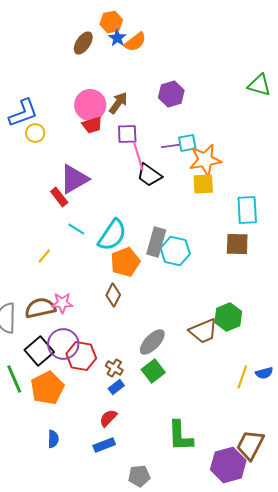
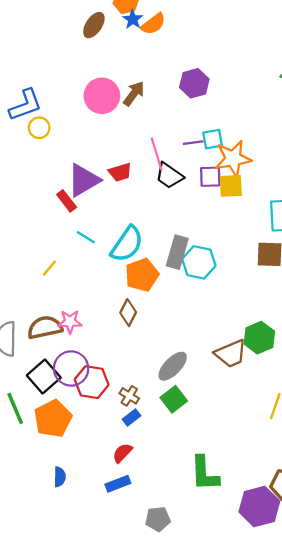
red trapezoid: (92, 125) -> (120, 172), moved
purple square: (127, 134) -> (210, 177), moved

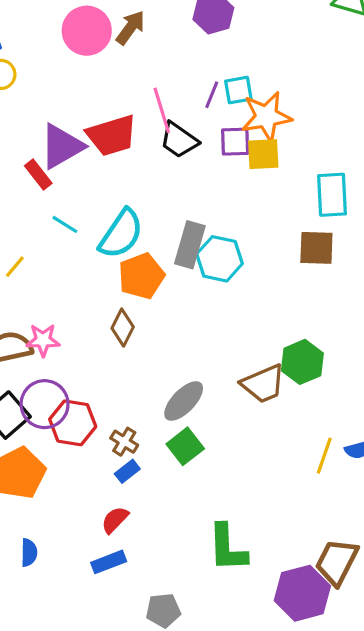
purple line: (193, 143) -> (212, 95), turned -60
red trapezoid: (120, 172) -> (112, 135), size x1.6

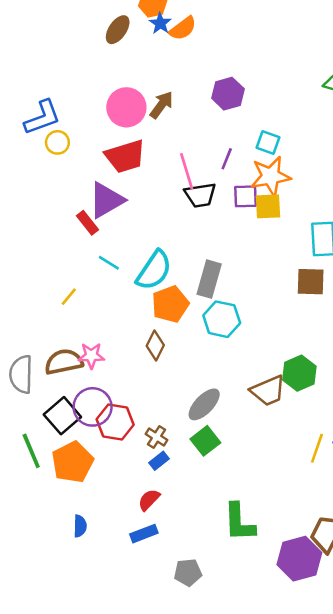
cyan square: (238, 90) -> (268, 142), moved, turned 30
red trapezoid: (112, 135) -> (125, 156), moved
black trapezoid: (179, 140) -> (200, 195), turned -44
cyan hexagon: (220, 259) -> (222, 319), moved

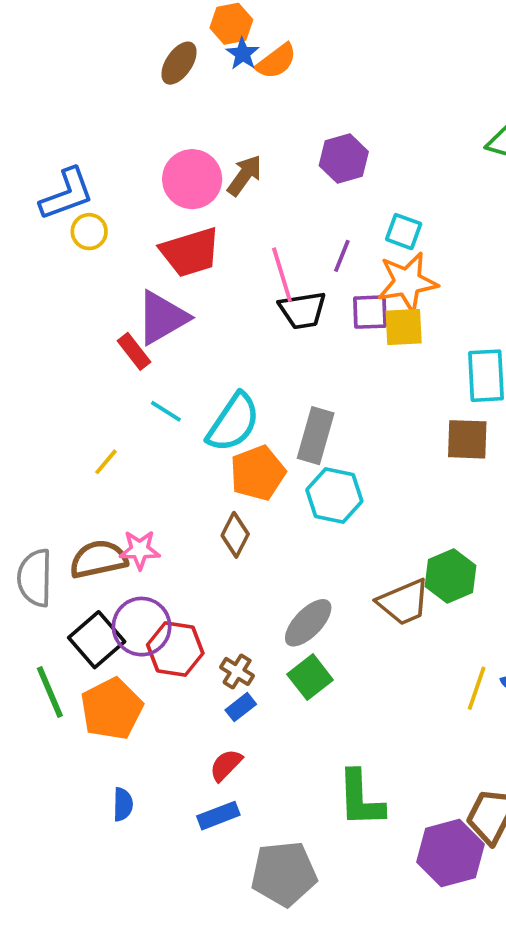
gray pentagon: (188, 572) -> (284, 874), size x1.6

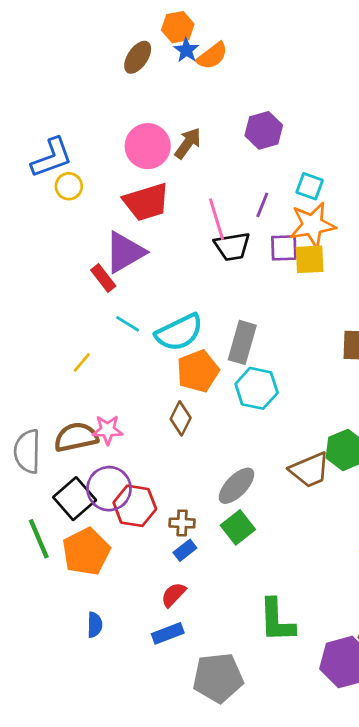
cyan semicircle: (233, 422) -> (179, 332), turned 30
brown cross: (237, 671) -> (182, 523), turned -30

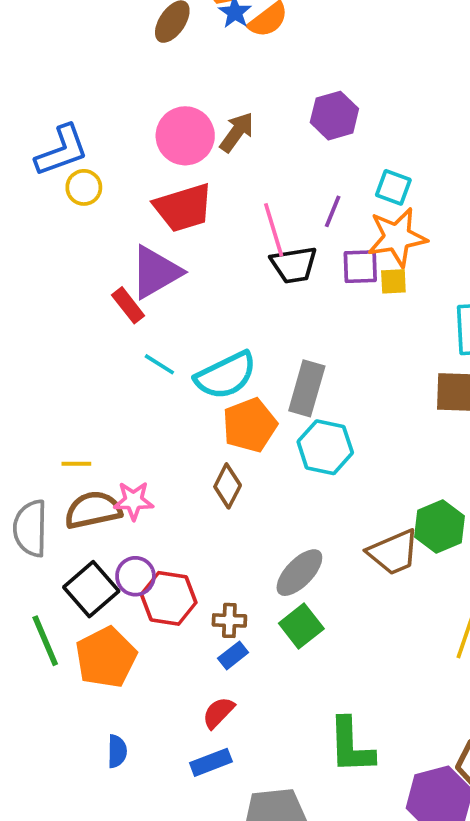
yellow square: (310, 259) -> (393, 281), size x0.7
yellow line: (82, 363) -> (76, 464), moved, turned 50
purple circle: (109, 489) -> (135, 576), size x0.7

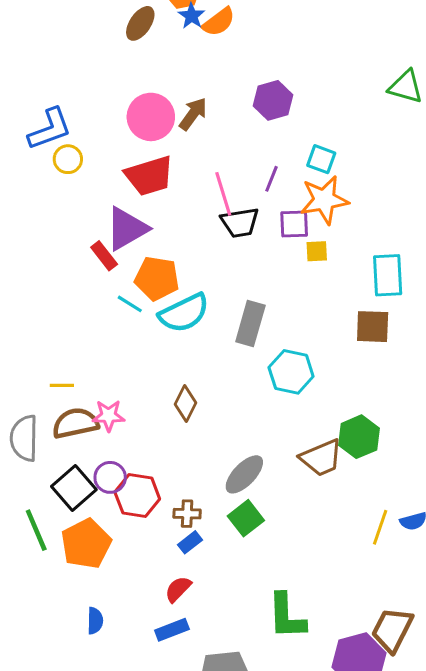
yellow square: (393, 281) -> (317, 251), moved
orange pentagon: (250, 425) -> (157, 278), moved, turned 30
cyan hexagon: (325, 447) -> (291, 372), moved

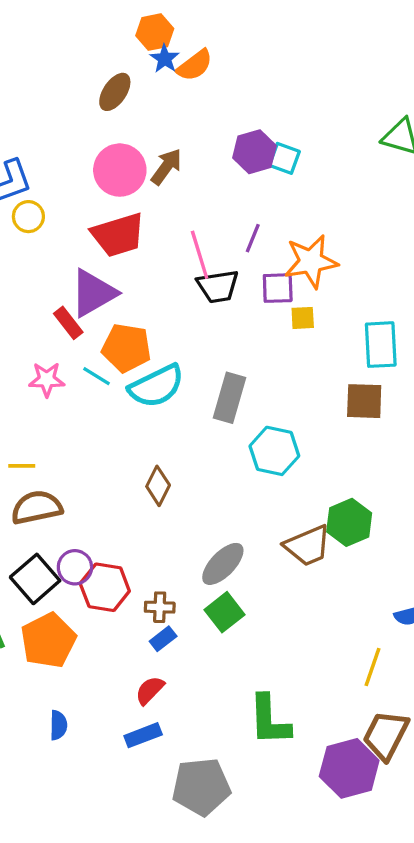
brown ellipse: (140, 23) -> (115, 92), moved
cyan square: (321, 159) -> (284, 158), moved
pink star: (109, 416) -> (47, 379), moved
yellow line: (380, 527) -> (372, 667), moved

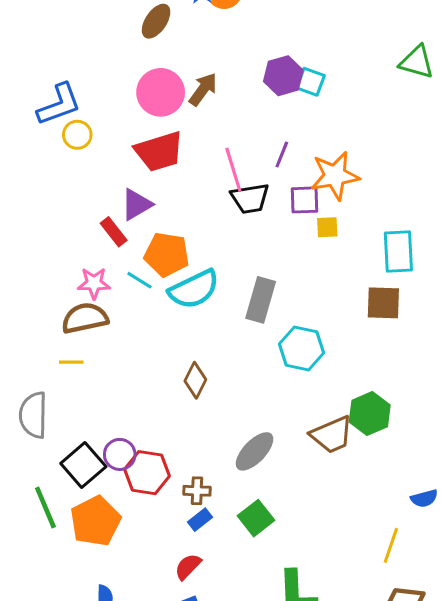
purple triangle: (93, 293) -> (136, 204), size x0.7
brown semicircle: (37, 507) -> (85, 318), moved
green square: (225, 612) -> (256, 518), moved

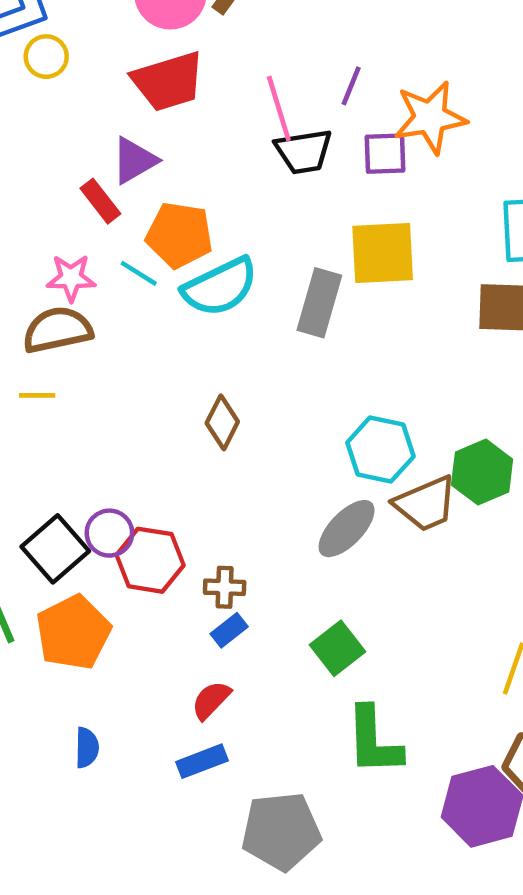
yellow square: (327, 227) -> (383, 253), moved, size x2.0
cyan hexagon: (301, 348) -> (380, 450), moved
gray ellipse: (255, 451) -> (347, 529), moved
green square: (256, 518) -> (338, 648), moved

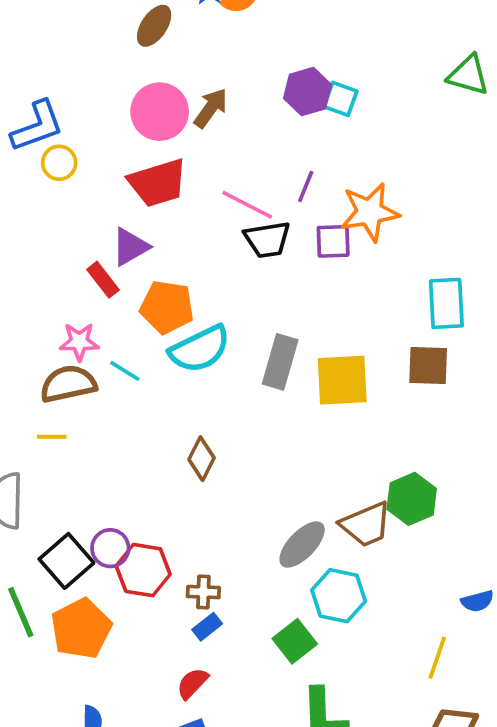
pink line: (279, 108) -> (247, 205), turned -46
yellow square: (383, 253) -> (342, 380), moved
cyan line: (139, 273) -> (125, 371), moved
cyan hexagon: (380, 450) -> (339, 596), moved

